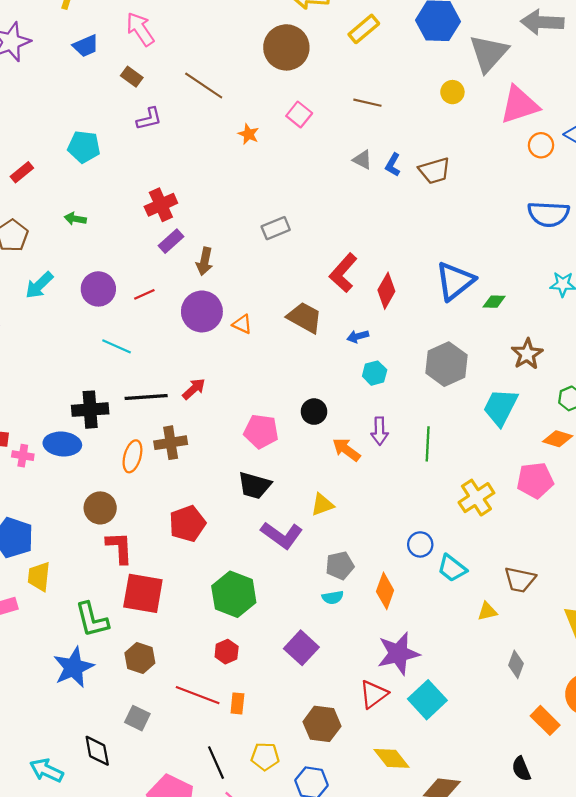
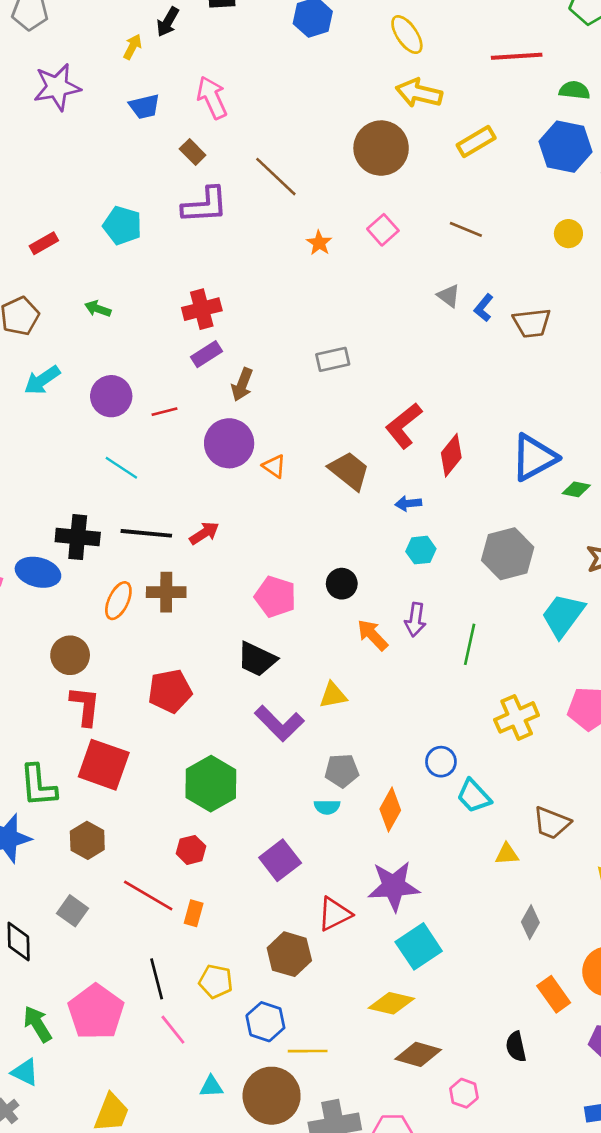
purple L-shape: (149, 119) -> (205, 205), size x1.5
red triangle: (374, 694) -> (334, 914), moved
yellow diamond: (392, 758) -> (391, 1003), moved, turned -48

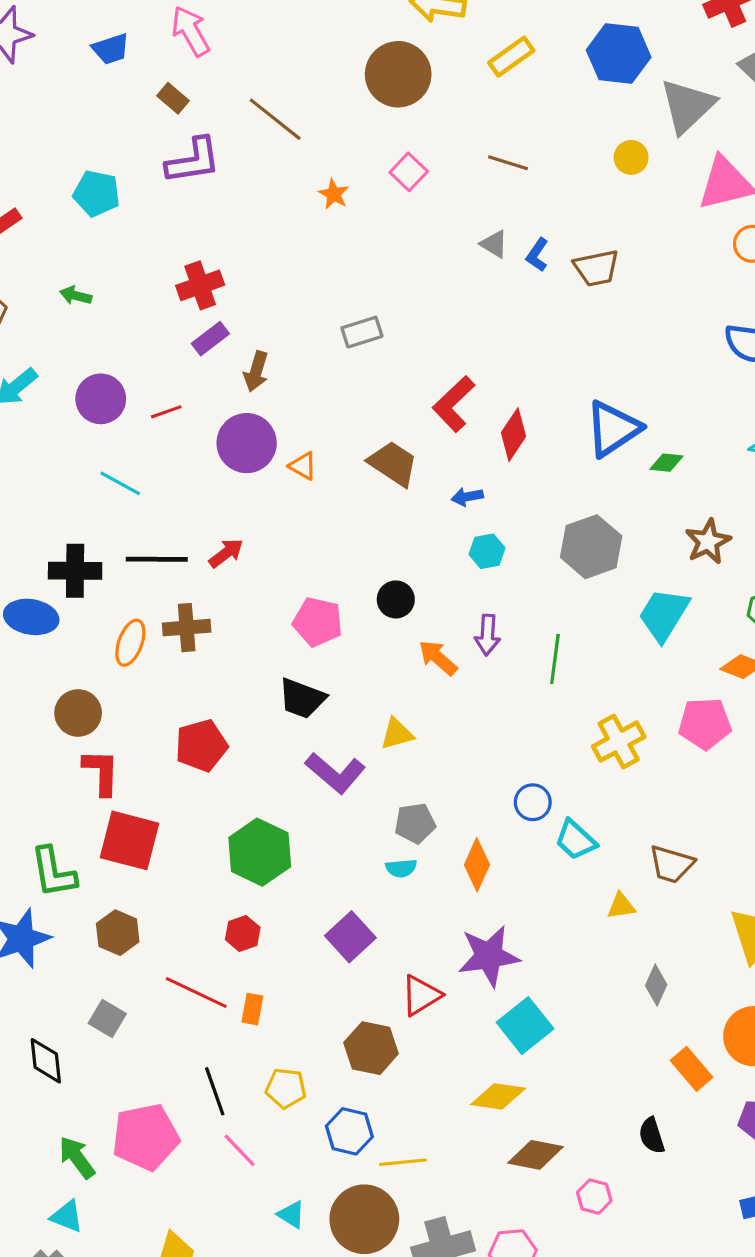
pink pentagon: (96, 1012) -> (146, 1137), turned 30
cyan triangle: (211, 1087) -> (291, 1215), turned 40

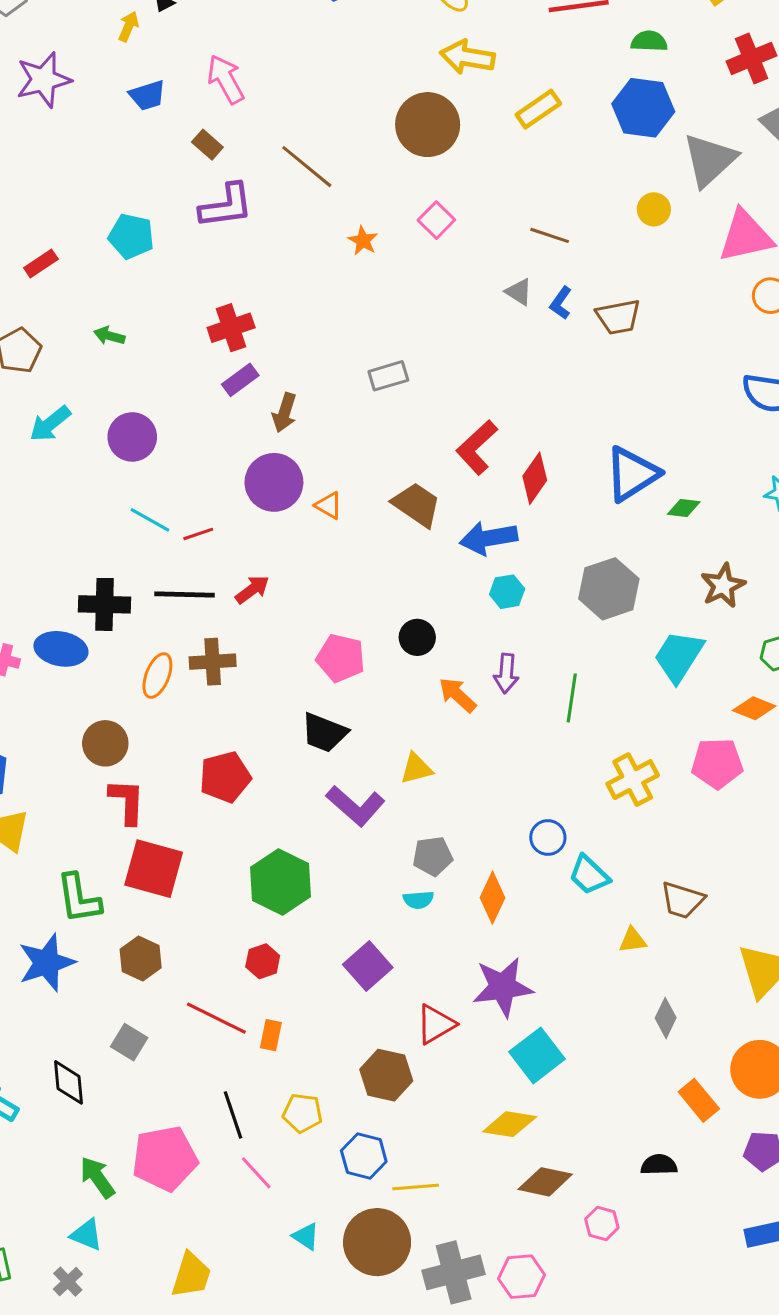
brown line: (508, 163) -> (550, 235), moved
red line: (166, 412) -> (198, 534), moved
blue arrow: (467, 497) -> (489, 538), size x1.8
black semicircle: (652, 1136) -> (659, 1165), turned 105

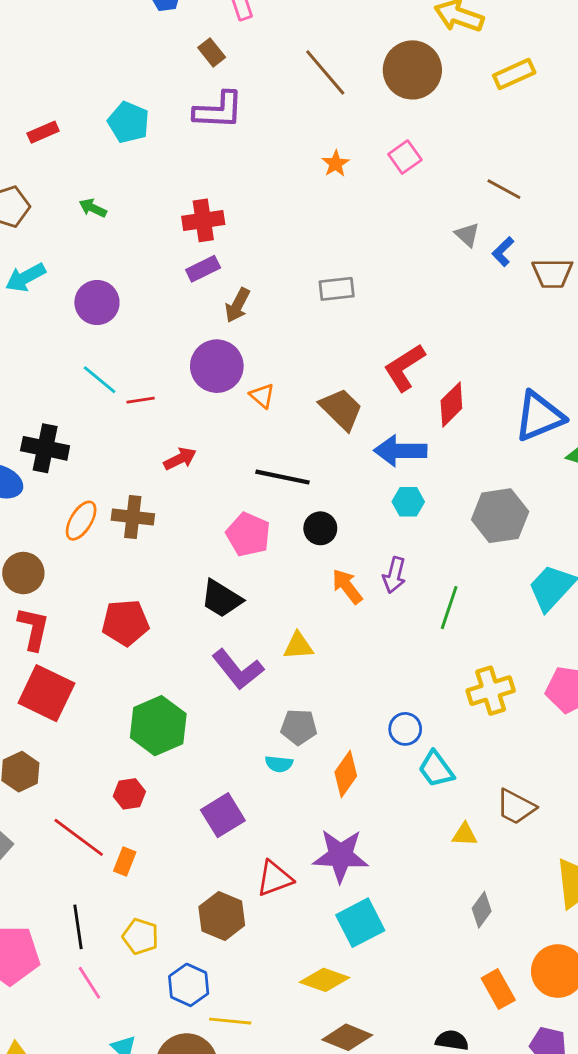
brown line: (307, 167) -> (325, 72), moved
black line: (184, 594) -> (283, 477), moved

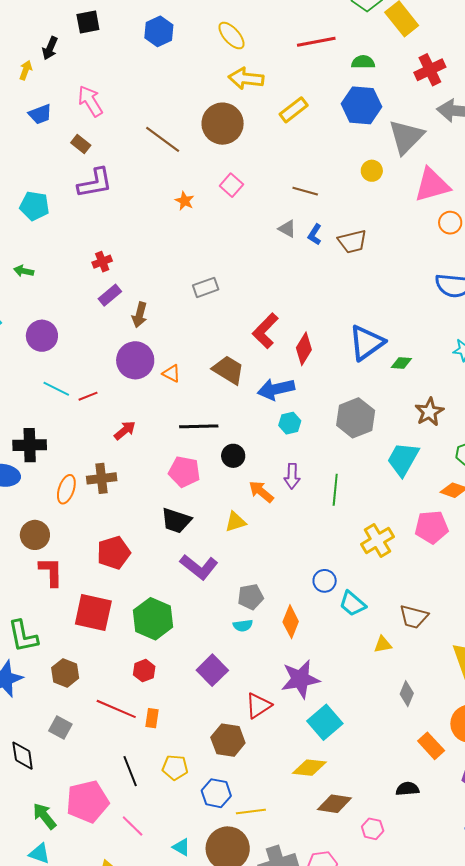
red cross: (203, 220) -> (102, 262), size x0.7
yellow triangle: (298, 646) -> (236, 522), moved
red square: (46, 693) -> (93, 612), moved
pink line: (89, 983) -> (133, 826), moved

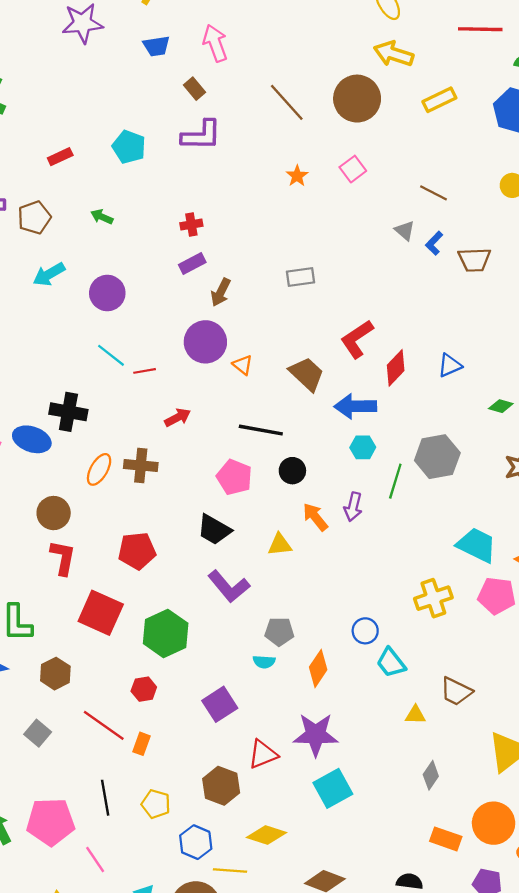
blue triangle: (367, 343) -> (450, 365), moved, size x0.6
cyan trapezoid: (403, 459) -> (477, 545), moved, turned 75
green line: (335, 490) -> (395, 481), moved
orange rectangle: (431, 746) -> (446, 839), turned -40
yellow diamond: (309, 768) -> (266, 835), moved

